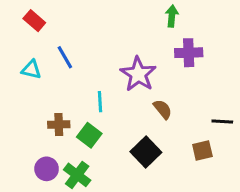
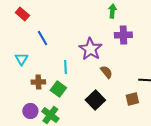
cyan triangle: (31, 70) -> (21, 59), moved, turned 48

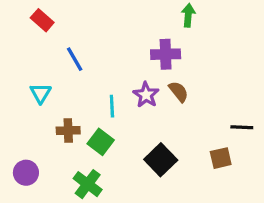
purple cross: (123, 35) -> (166, 54), moved
purple star: (90, 49) -> (146, 95), moved, size x0.7
brown semicircle: (106, 72) -> (179, 92), moved
purple circle: (30, 111) -> (26, 173), moved

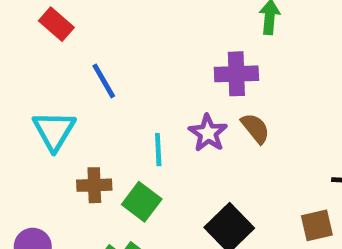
cyan triangle: (41, 93) -> (54, 131), size x1.4

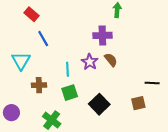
red rectangle: (56, 24) -> (32, 14), moved
green square: (142, 202) -> (70, 93), moved, turned 35

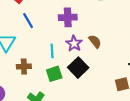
purple cross: (102, 35) -> (68, 17), moved
black square: (99, 104) -> (78, 68), moved

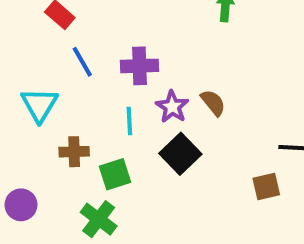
purple cross: (68, 17) -> (140, 66), moved
green square: (54, 74) -> (115, 174), moved

